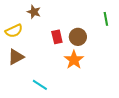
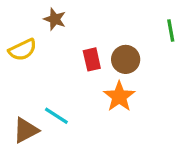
brown triangle: (16, 57) -> (26, 130), moved
cyan line: (40, 85) -> (56, 116), moved

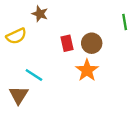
cyan line: (56, 116) -> (34, 75), moved
brown triangle: (26, 130) -> (19, 95), turned -30

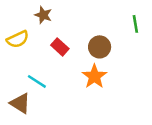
red rectangle: (67, 43) -> (60, 47), moved, turned -35
brown triangle: (19, 95) -> (20, 103), turned -30

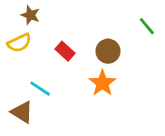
brown star: (43, 15) -> (30, 15), moved
green line: (135, 24) -> (147, 26), turned -30

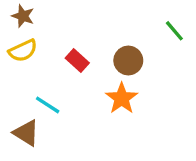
brown star: (30, 15) -> (23, 16), moved

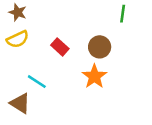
green line: (174, 31) -> (123, 14), moved, turned 48

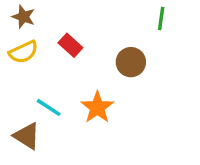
red rectangle: (60, 47) -> (70, 45), moved
orange star: (94, 76) -> (97, 107), moved

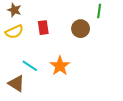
red rectangle: (70, 45) -> (43, 28), turned 40
brown circle: (131, 62) -> (81, 29), moved

